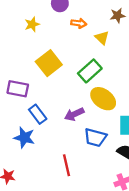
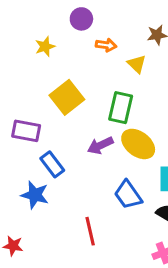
green rectangle: (90, 71) -> (121, 108), turned -35
purple arrow: (74, 114) -> (100, 145), moved
blue trapezoid: (95, 138) -> (128, 195), turned 40

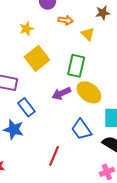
yellow star: (45, 47) -> (26, 29), moved
red line: (90, 231) -> (54, 156), turned 36

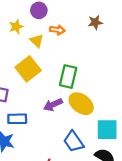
yellow star: (26, 29) -> (16, 27), moved
yellow triangle: (88, 34) -> (37, 41), moved
blue rectangle: (26, 107) -> (17, 119), turned -54

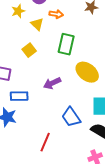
yellow square: (28, 69) -> (29, 50), size x0.6
green rectangle: (68, 77) -> (66, 44), moved
yellow ellipse: (81, 104) -> (87, 72), moved

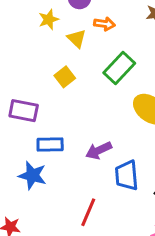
green rectangle: (66, 44) -> (119, 68), turned 30
purple arrow: (52, 83) -> (99, 150), moved
blue trapezoid: (71, 117) -> (127, 175), turned 30

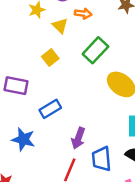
blue rectangle: (50, 145) -> (50, 109), moved, turned -30
purple arrow: (99, 150) -> (78, 138), moved, turned -45
blue trapezoid: (127, 175) -> (102, 159), moved

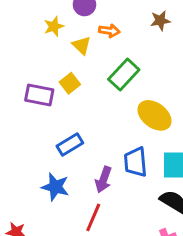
purple rectangle: (16, 86) -> (39, 95), moved
blue star: (23, 139) -> (55, 187), moved
blue trapezoid: (102, 159) -> (136, 162), moved

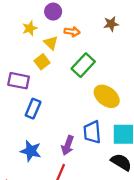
yellow square: (70, 83) -> (42, 62), moved
blue rectangle: (70, 145) -> (33, 109), moved, turned -36

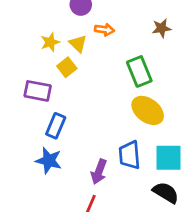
brown star: (111, 24) -> (162, 28), moved
yellow star: (30, 28) -> (50, 42), moved
green rectangle: (83, 65) -> (139, 71), moved, turned -65
blue star: (31, 151) -> (49, 161), moved

